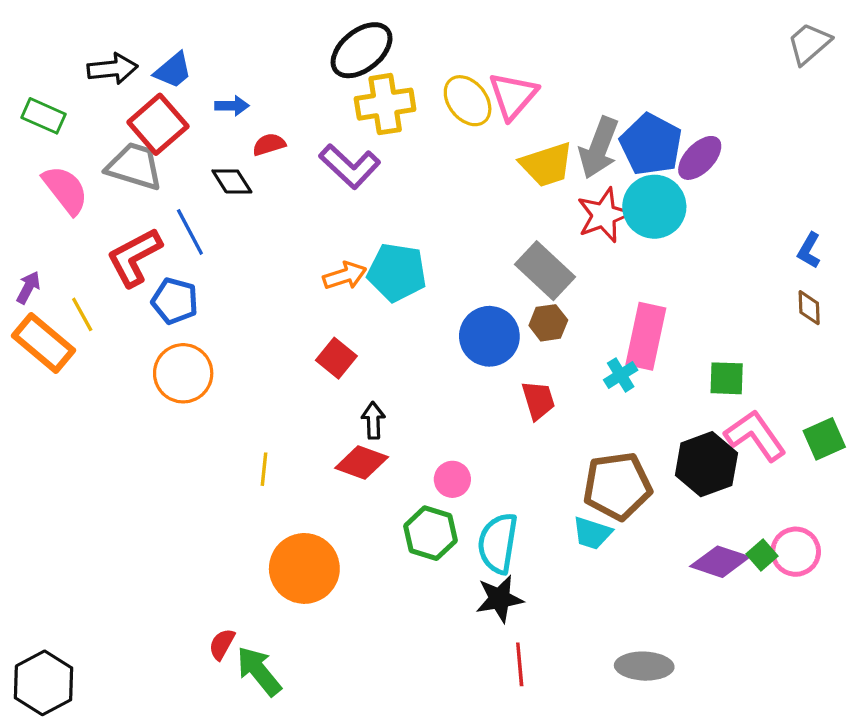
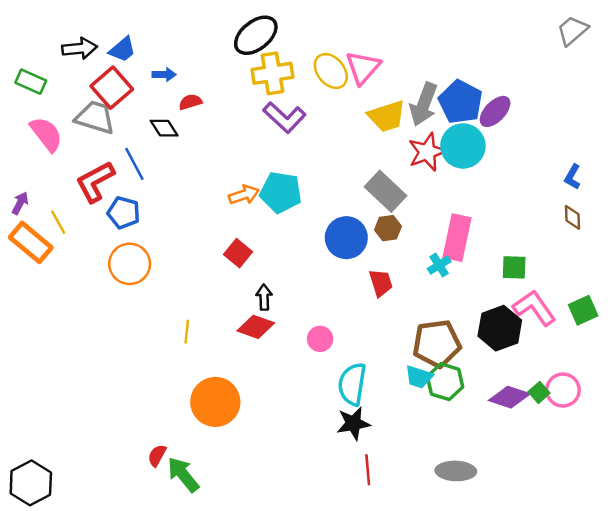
purple L-shape: (350, 166) -> (284, 117), moved
green hexagon: (431, 533) -> (445, 382), moved

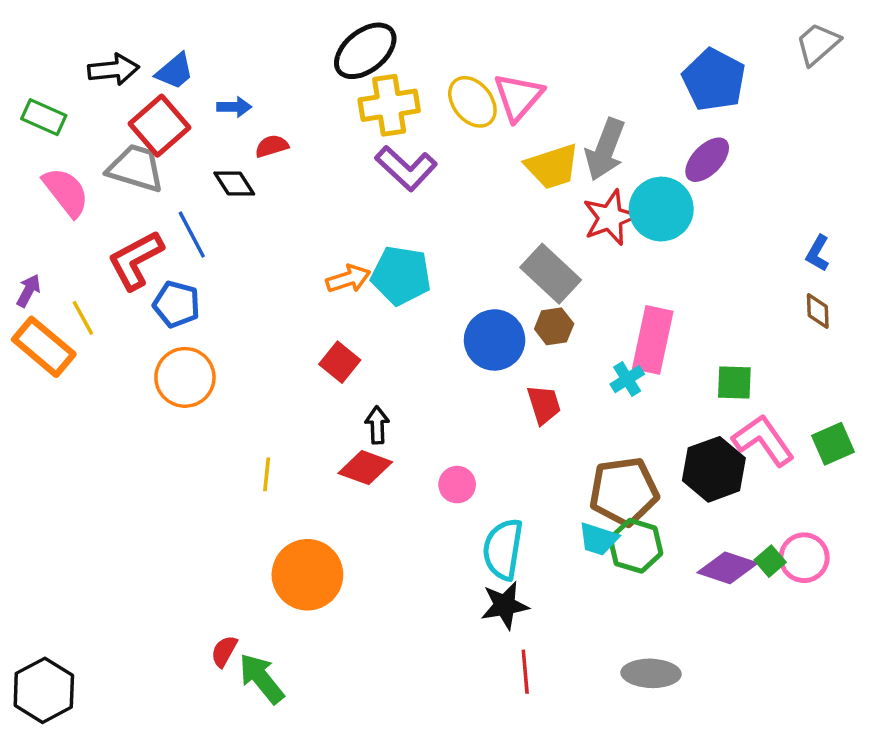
blue pentagon: (461, 102) -> (714, 80), moved

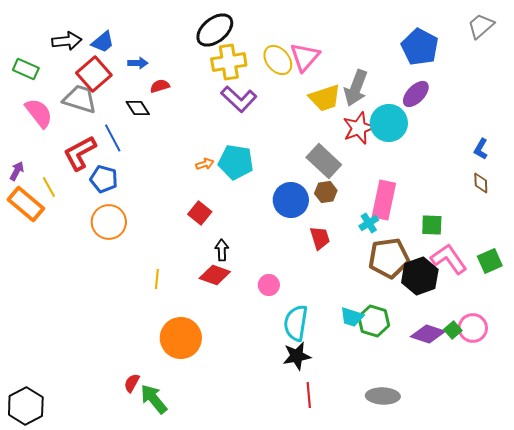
orange arrow: (348, 279) -> (205, 164), size x0.7
brown pentagon: (624, 491) -> (389, 258), moved

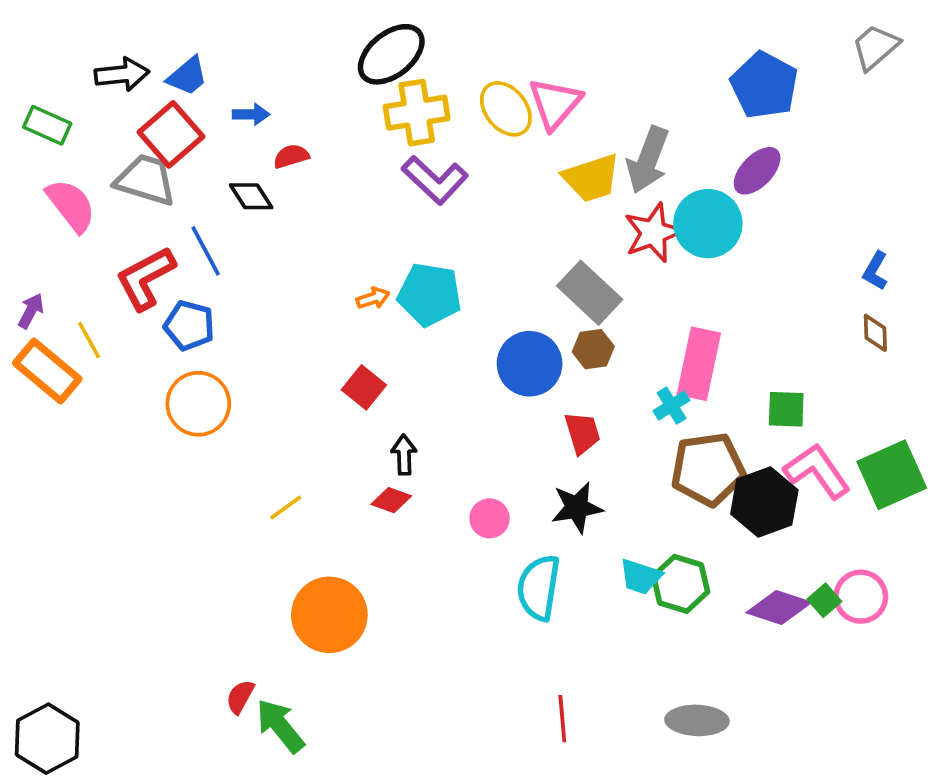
green square: (490, 261) -> (892, 475), size x1.5
red diamond: (215, 275) -> (391, 500), size x0.7
yellow line: (157, 279) -> (286, 507), turned 48
black star: (297, 356) -> (577, 507), moved

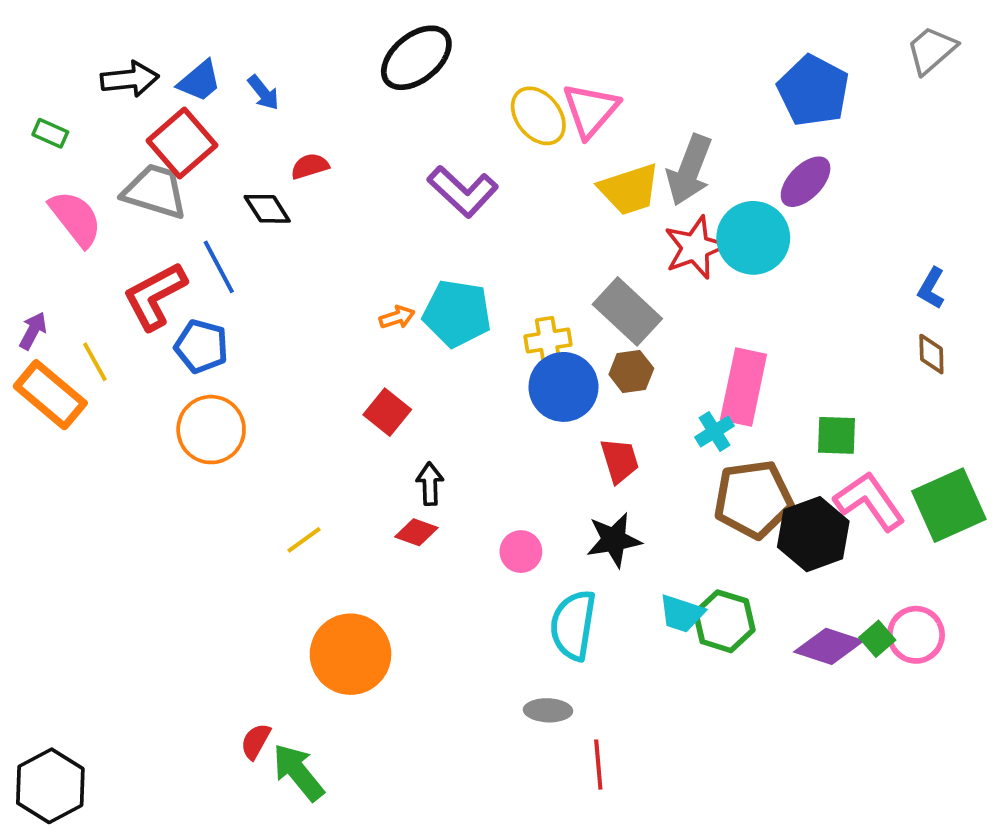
yellow cross: (417, 113) -> (548, 340), moved, size x0.7
blue arrow: (251, 114) -> (263, 93), moved, turned 51
green rectangle: (47, 125) -> (50, 133), size x0.7
gray ellipse: (697, 720) -> (548, 710), moved, size x0.7

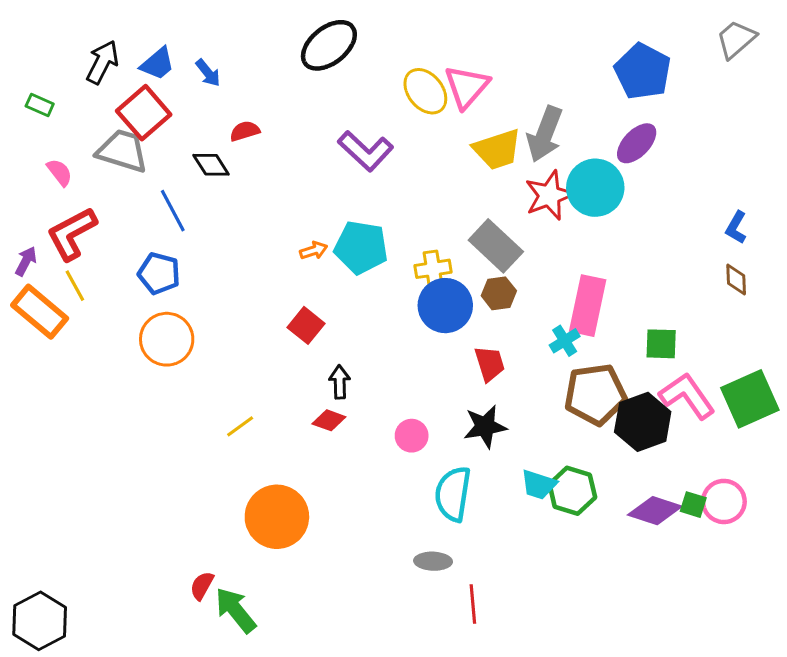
black arrow: (130, 79) -> (102, 62), turned -57
pink semicircle: (76, 218) -> (60, 172), size x0.6
red L-shape: (155, 296) -> (72, 234), moved
green square: (877, 639) -> (693, 505), turned -32

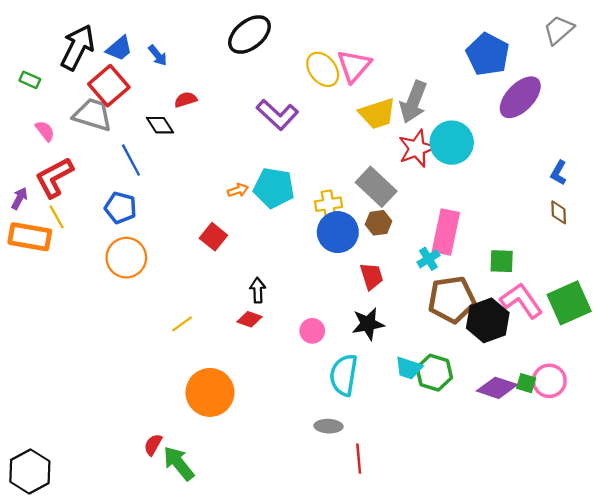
black arrow: (102, 62) -> (77, 47), size x1.4
purple ellipse: (637, 143) -> (520, 97), moved, size x1.4
orange rectangle: (40, 312) -> (30, 237), turned -30
red square: (306, 325) -> (213, 237), moved

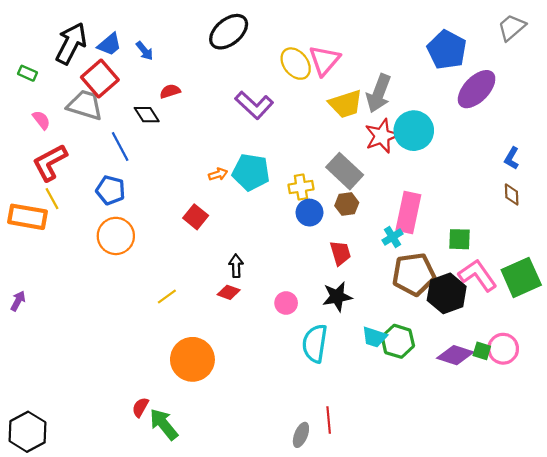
purple arrow: (19, 198) -> (18, 301), moved
blue circle: (338, 232) -> (309, 213), size x0.7
gray ellipse: (329, 426) -> (301, 435), moved, turned -70

